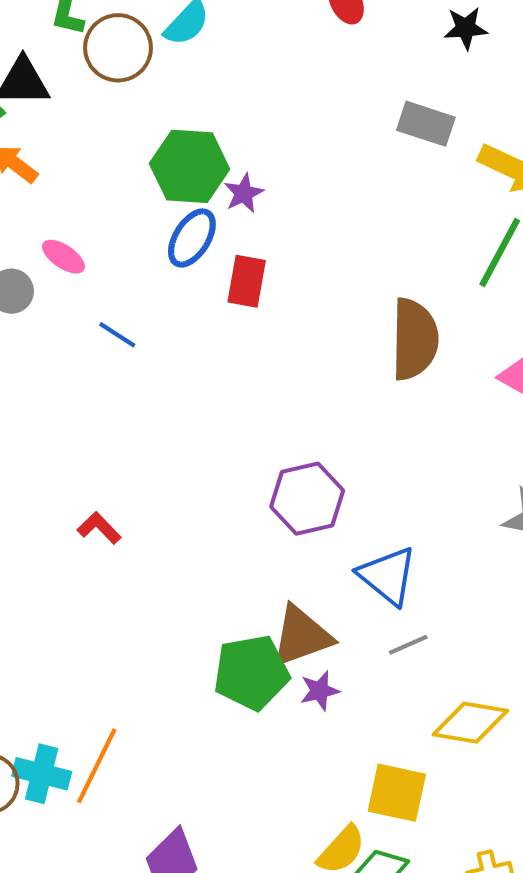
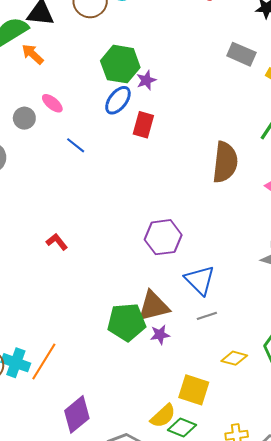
yellow diamond: (470, 723) -> (234, 358), size x0.7

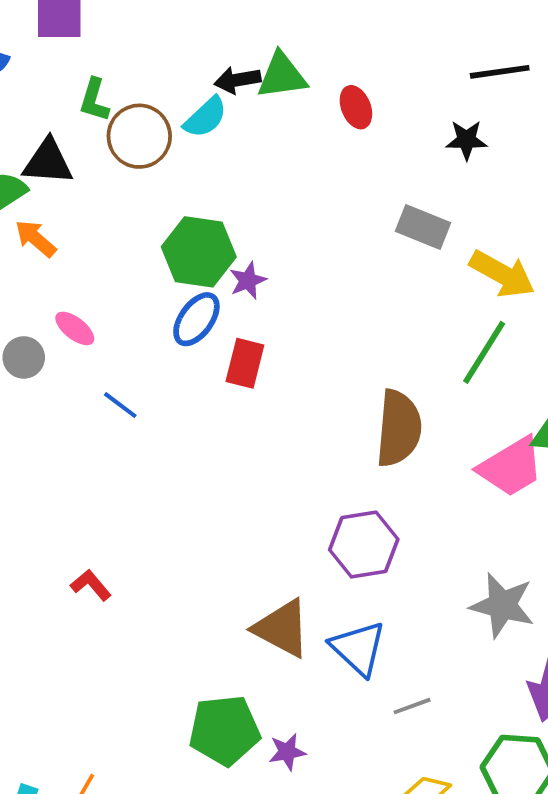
purple hexagon: (163, 237) -> (364, 545), moved
brown triangle: (153, 306) -> (282, 628), moved, turned 44
gray line: (207, 316) -> (412, 706), moved

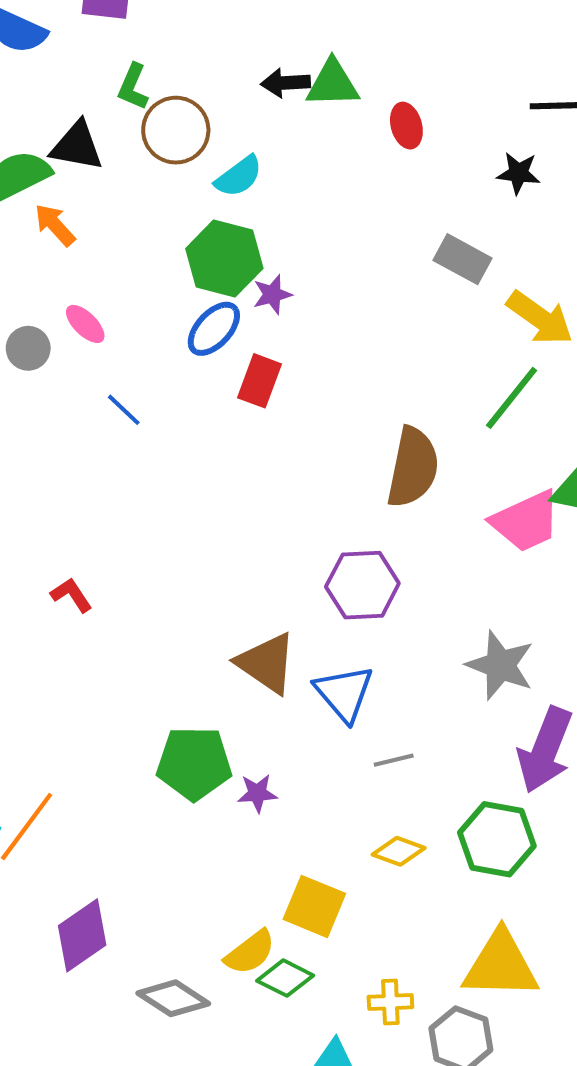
cyan semicircle: (205, 117) -> (239, 176), moved

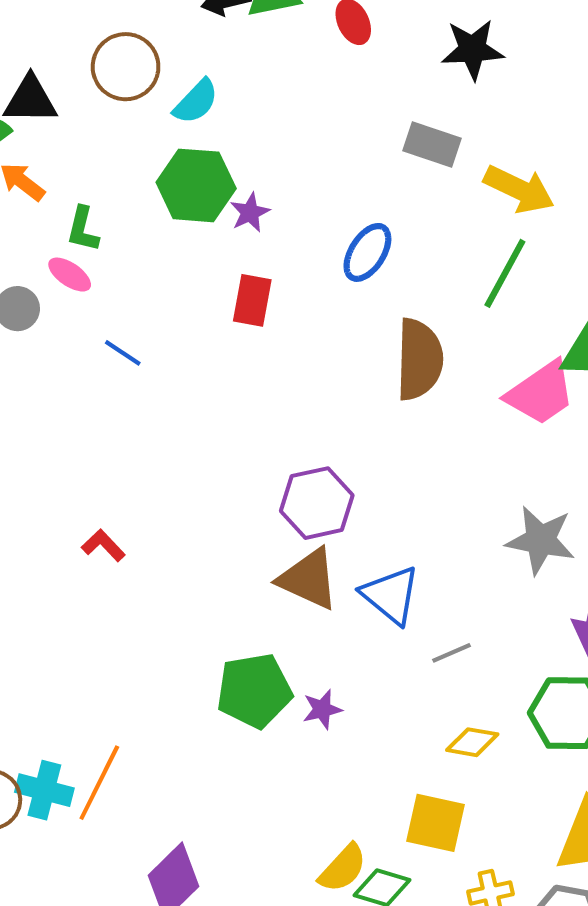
green L-shape: (133, 87) -> (83, 229), moved
black star: (518, 173) -> (472, 49), size x1.4
blue ellipse: (214, 329) -> (367, 252), moved
purple hexagon: (362, 585) -> (317, 503), moved
yellow square: (314, 906) -> (436, 823), moved

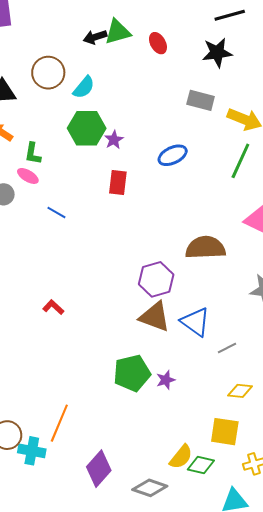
blue ellipse: (367, 252) -> (173, 155), turned 36
brown semicircle: (419, 359) -> (205, 248), moved, turned -90
cyan cross: (44, 790) -> (32, 451), moved

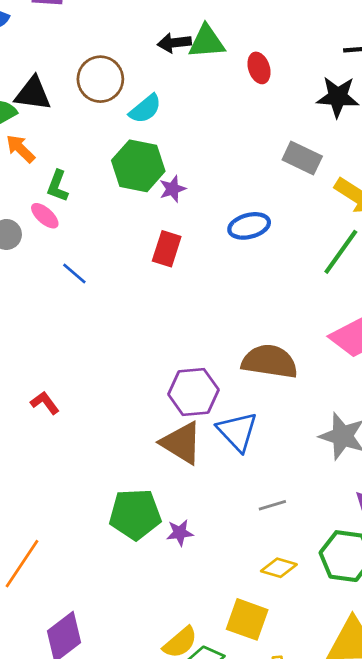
blue triangle: (195, 322) -> (237, 431), moved

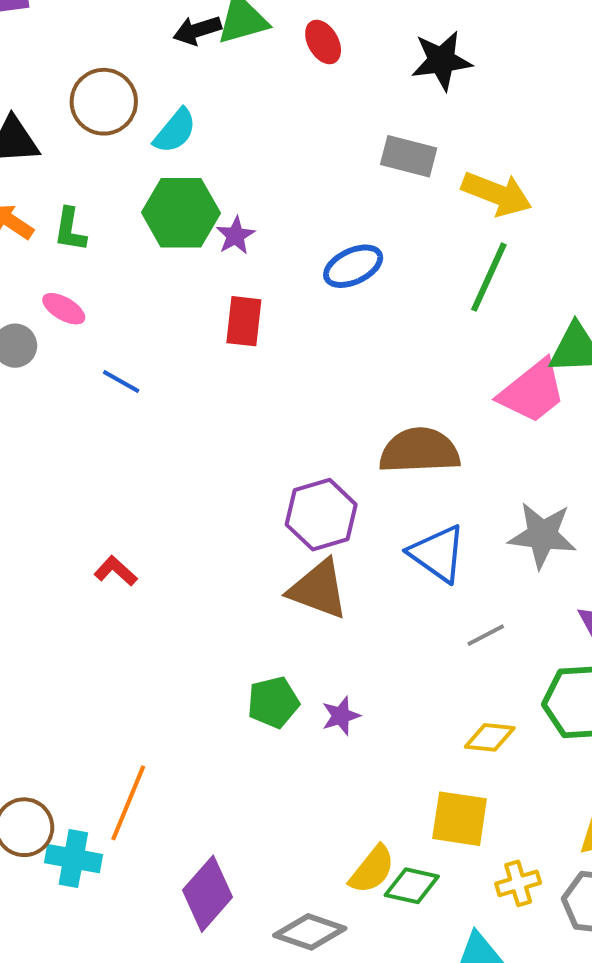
green L-shape: (58, 186) -> (70, 230), moved
blue triangle: (237, 431) -> (438, 553), moved
gray line: (272, 505) -> (486, 635), moved
green pentagon: (135, 514) -> (273, 702), size x0.7

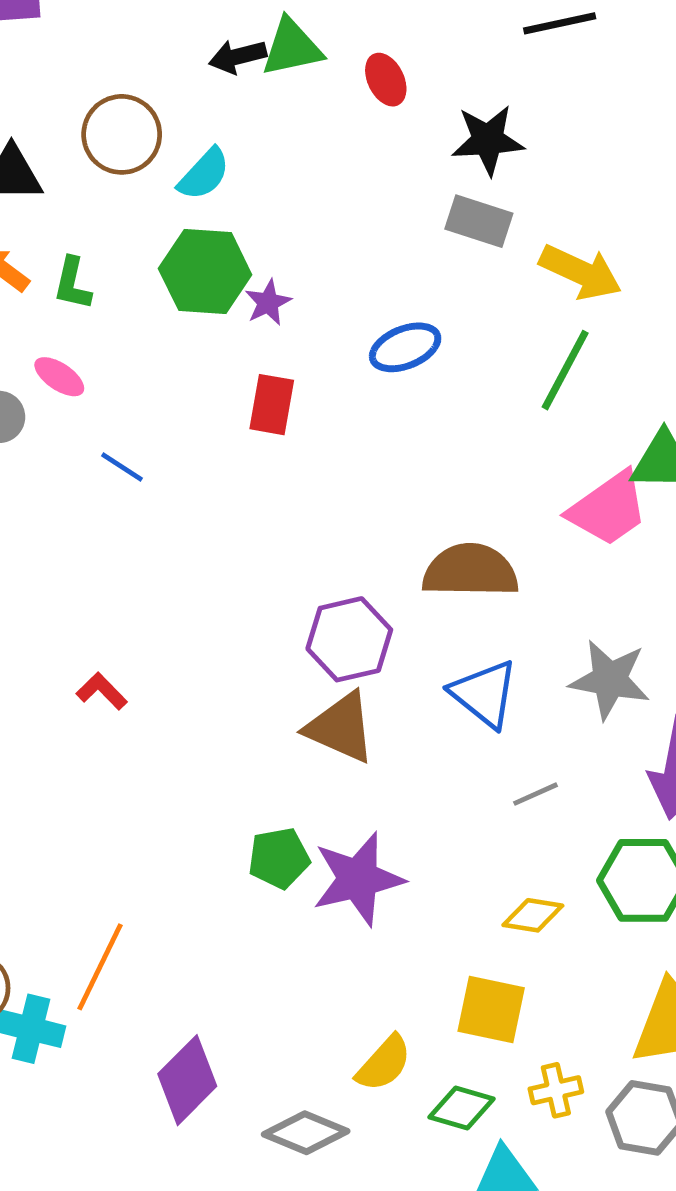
black star: (441, 61) -> (488, 140), moved
purple star: (341, 716) -> (358, 879), size x2.0
green diamond: (412, 886) -> (462, 1108), moved

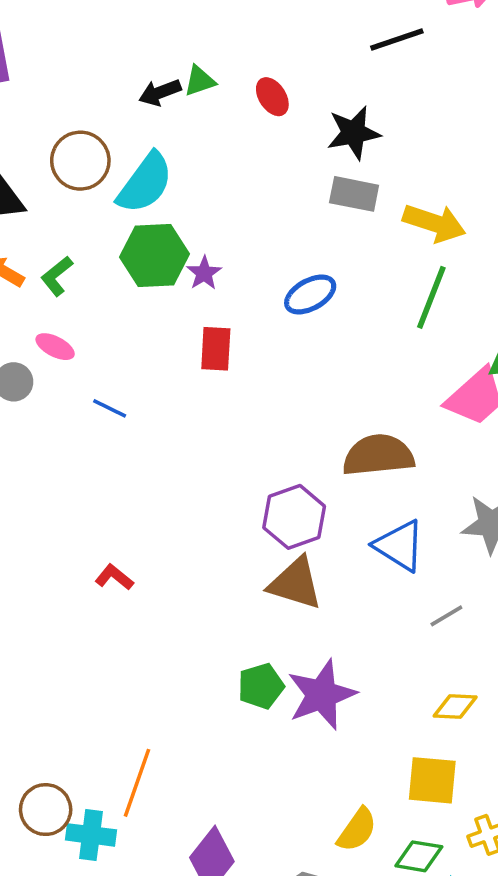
green triangle: (292, 47) -> (200, 81), size x0.7
cyan semicircle: (204, 174) -> (145, 183), size x1.5
green L-shape: (72, 284) -> (57, 276), turned 45

